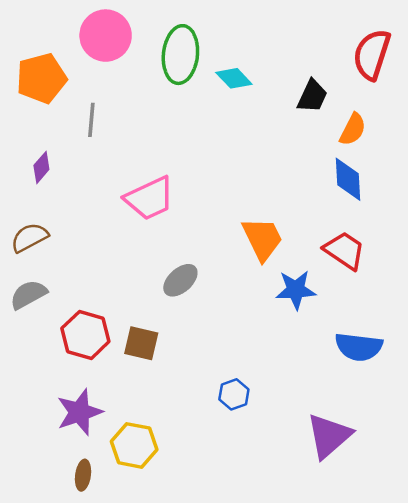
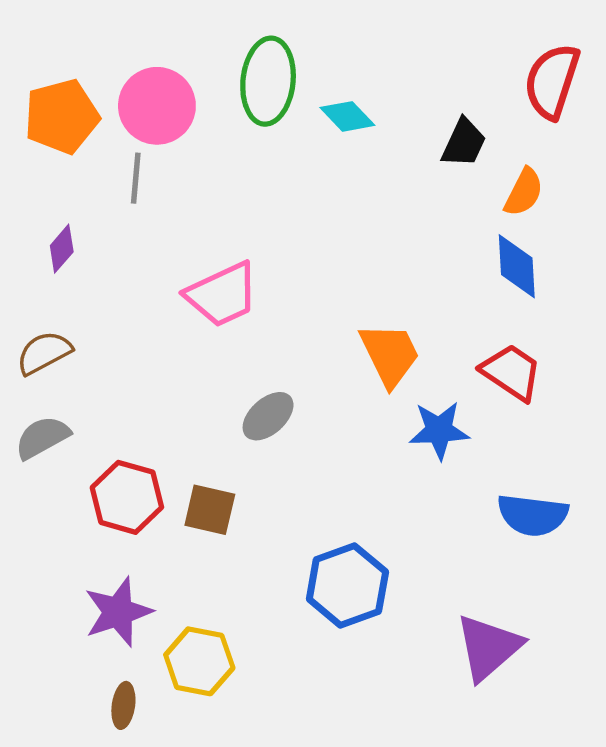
pink circle: (106, 36) -> (157, 106), moved
blue hexagon: (234, 394) -> (347, 586), size x1.8

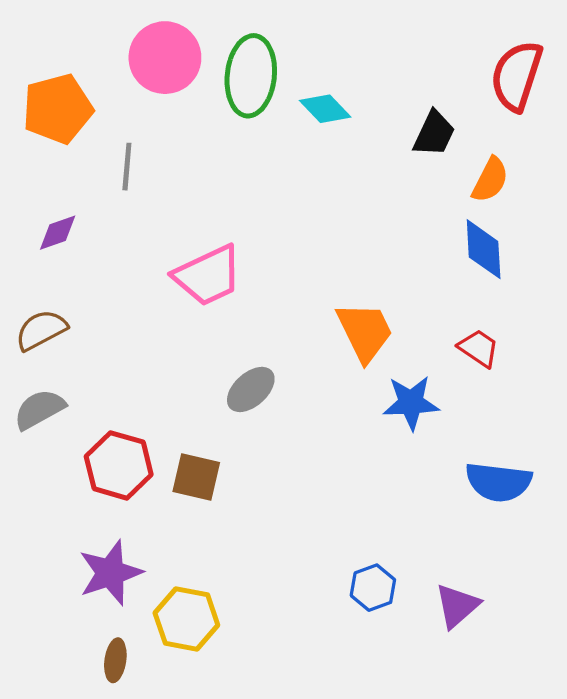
pink circle: (157, 106) -> (165, 58), moved
purple diamond: (62, 249) -> (58, 233), turned 30
red trapezoid: (511, 372) -> (479, 348), size x0.7
blue hexagon: (347, 586) -> (373, 588), moved, size x0.6
purple triangle: (488, 647) -> (457, 606), size x0.7

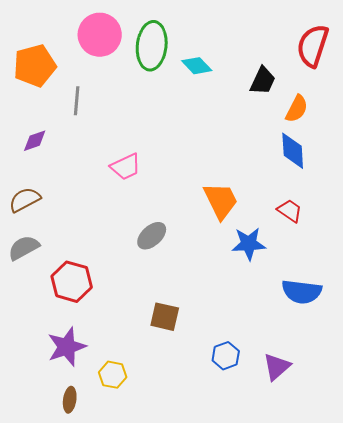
pink trapezoid: (208, 276) -> (126, 167), size x0.7
brown square: (196, 477) -> (165, 317), moved
yellow hexagon: (186, 619) -> (113, 375), size x0.7

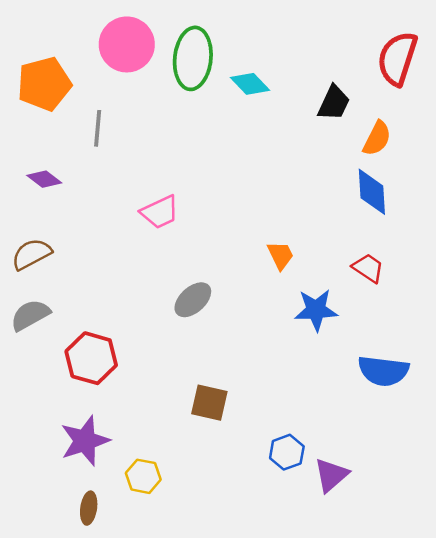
purple diamond: (35, 141) -> (44, 179), turned 56
orange trapezoid: (221, 201) -> (280, 255), size x0.6
purple triangle: (277, 367) -> (331, 475), moved

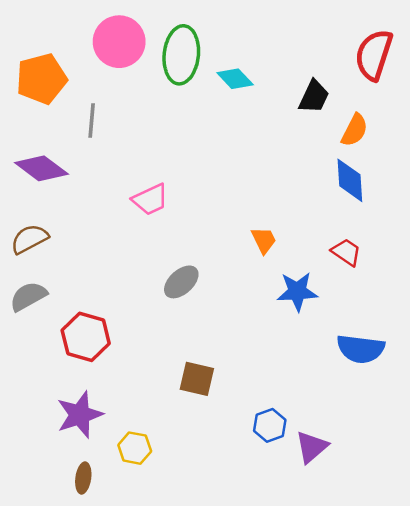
purple diamond: (44, 179) -> (41, 168), size x1.6

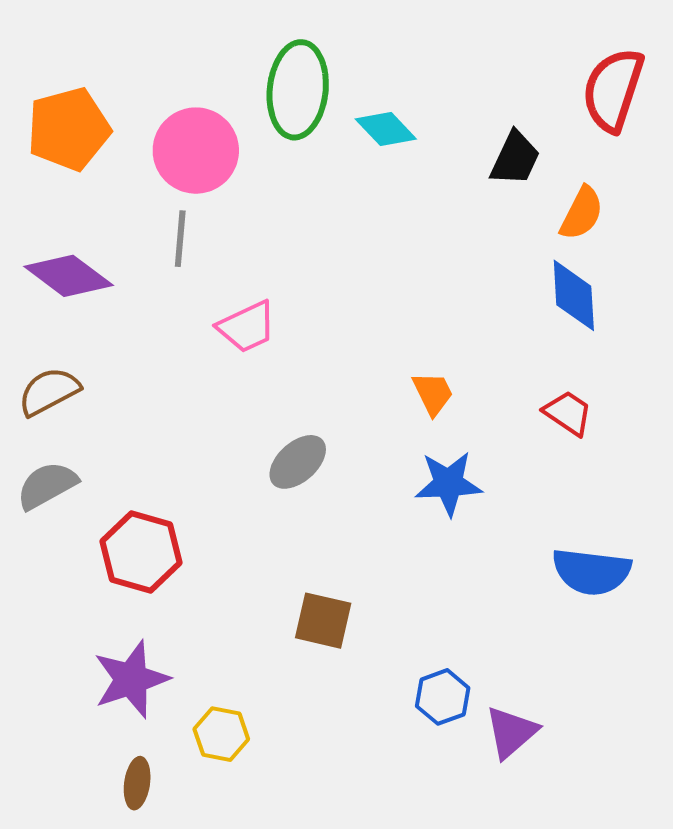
pink circle: (119, 42) -> (196, 151), moved
gray line: (92, 121) -> (180, 239), moved
blue star: (297, 292) -> (448, 483), moved

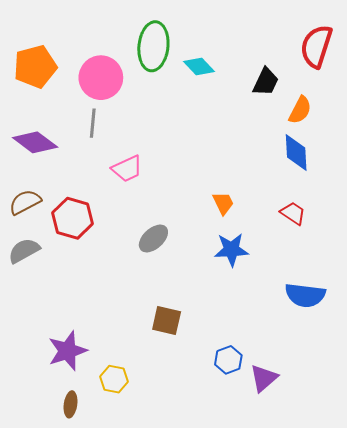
red hexagon: (141, 552) -> (73, 218), moved

